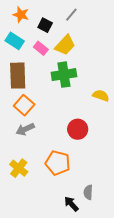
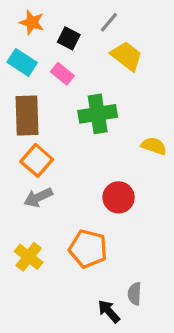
yellow trapezoid: (65, 45) -> (127, 56), moved, turned -95

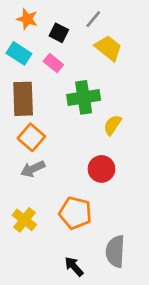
yellow semicircle: (154, 146) -> (112, 125), moved, turned -75
gray semicircle: (135, 294) -> (115, 251), size x1.6
black arrow: (109, 311) -> (74, 267), moved

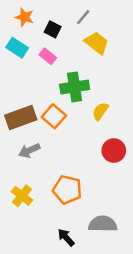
brown rectangle: (23, 99) -> (21, 117), moved, turned 72
orange square: (31, 137) -> (54, 116), moved
red circle: (101, 169) -> (114, 151), moved
gray semicircle: (115, 251) -> (103, 224), turned 88

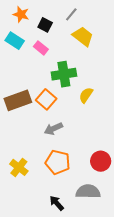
gray arrow: (29, 151) -> (53, 129), moved
red circle: (114, 151) -> (101, 161), moved

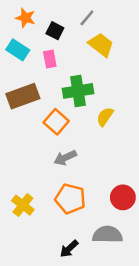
pink rectangle: (41, 48) -> (50, 59), turned 40
brown rectangle: (18, 100) -> (23, 96), moved
black arrow: (57, 203) -> (69, 249), turned -91

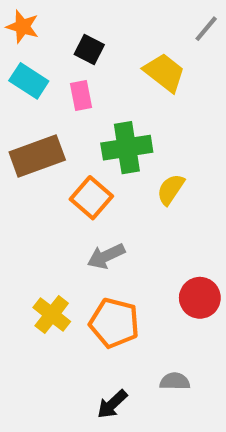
orange star: (25, 18) -> (23, 27), moved
gray line: (87, 18) -> (206, 29), moved
red circle: (123, 197) -> (200, 298), moved
yellow cross: (23, 205) -> (52, 315), moved
gray semicircle: (107, 235) -> (175, 381), size x0.6

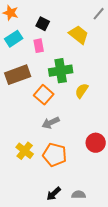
cyan rectangle: (29, 81) -> (14, 39), turned -66
gray semicircle: (175, 381) -> (79, 195), moved

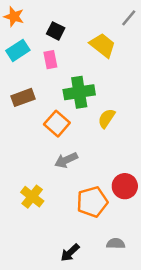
brown rectangle: (18, 75) -> (23, 97), size x0.7
orange pentagon: (55, 155) -> (92, 202), moved, turned -30
gray semicircle: (79, 195) -> (116, 244), moved

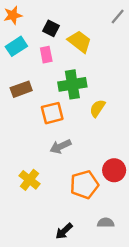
orange star: (14, 17) -> (13, 15), turned -30
yellow trapezoid: (103, 45) -> (80, 42), moved
orange square: (57, 124) -> (52, 113), turned 35

